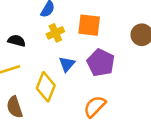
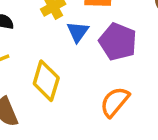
blue triangle: (67, 64) -> (78, 32), moved

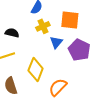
orange semicircle: (115, 102) -> (58, 87), moved

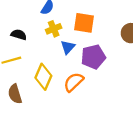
purple pentagon: (79, 50) -> (93, 57), turned 30
orange semicircle: (58, 87) -> (74, 82), moved

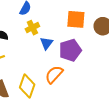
orange square: (84, 23) -> (76, 19), moved
yellow diamond: (43, 77) -> (27, 86), moved

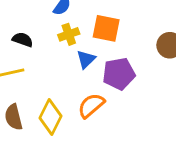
orange square: (76, 19) -> (106, 28), moved

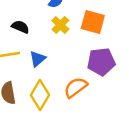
yellow cross: (69, 34) -> (60, 25), turned -30
blue triangle: (86, 59) -> (38, 59), moved

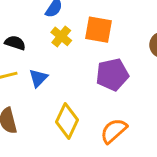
orange semicircle: (76, 87) -> (114, 131), moved
yellow diamond: (40, 95) -> (67, 121), moved

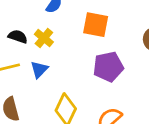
yellow cross: (61, 36) -> (44, 38), moved

